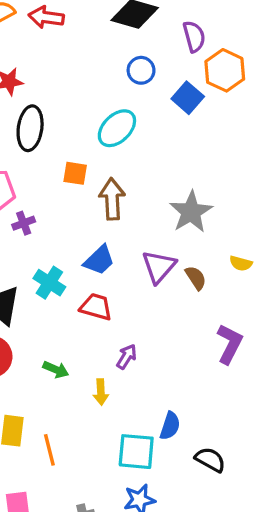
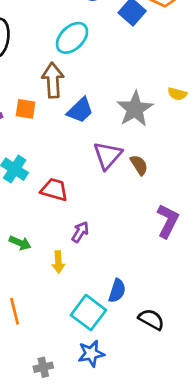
orange square: (75, 173) -> (26, 109), moved
brown arrow: (112, 199) -> (53, 80), moved
blue trapezoid: (99, 260) -> (80, 110), moved
yellow semicircle: (241, 263) -> (177, 94), moved
cyan square: (136, 452) -> (88, 313), turned 32

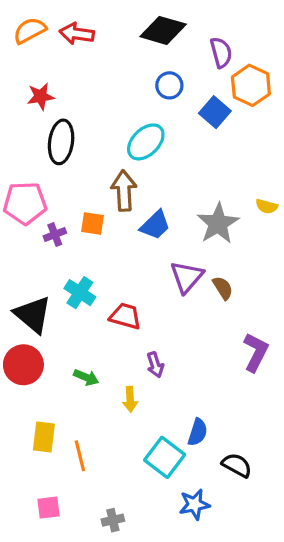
purple arrow: (80, 232) -> (155, 365), turned 130
blue star: (91, 354) -> (194, 504), moved

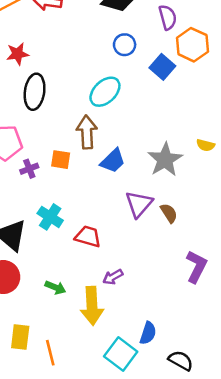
purple arrow: (155, 365) -> (113, 277), turned 78
yellow arrow: (130, 399) -> (92, 306), size x1.8

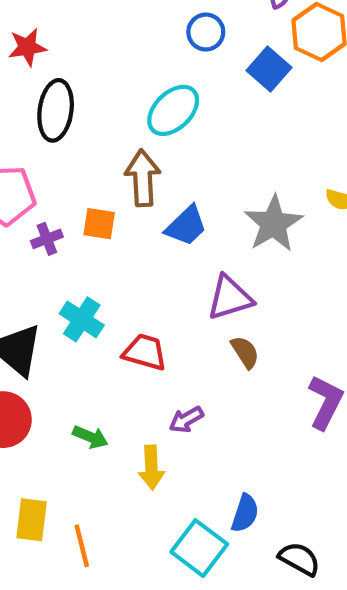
purple triangle: (139, 204) -> (230, 298), turned 32
brown semicircle: (169, 213) -> (245, 352), moved
yellow arrow: (92, 306) -> (151, 467), size x0.7

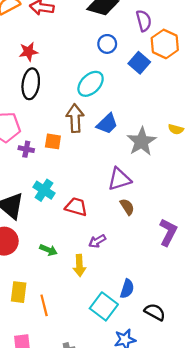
red star: (27, 47) -> (29, 52), moved
blue trapezoid: (186, 226) -> (107, 124), moved
purple cross: (47, 239) -> (26, 149), turned 32

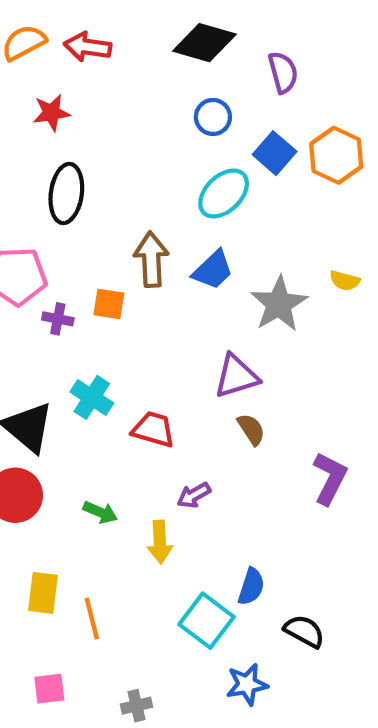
orange hexagon: (165, 44) -> (336, 155), moved
red star: (29, 52) -> (51, 113), moved
cyan ellipse: (91, 84) -> (224, 193), moved

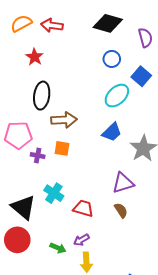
red star: (51, 113) -> (35, 57), turned -30
brown arrow: (151, 259) -> (64, 120), moved, turned 90
brown semicircle: (251, 429) -> (121, 210), moved
purple arrow: (194, 495) -> (81, 240), moved

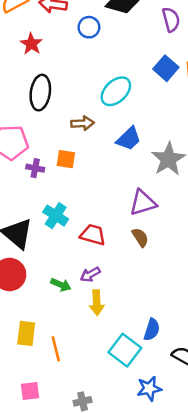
blue circle: (112, 59) -> (89, 27), moved
cyan ellipse: (117, 96) -> (116, 91), moved
brown arrow: (64, 120) -> (83, 123), moved, size x0.7

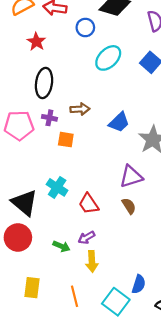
cyan ellipse: (116, 91) -> (108, 58), moved
purple cross: (35, 168) -> (49, 118), moved
red trapezoid: (93, 235) -> (89, 204), turned -140
orange line: (56, 349) -> (74, 296), moved

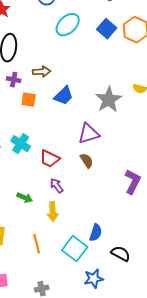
blue trapezoid: (119, 122) -> (64, 96), moved
red trapezoid: (89, 204) -> (50, 159), turned -30
purple arrow: (86, 237) -> (57, 186), moved, turned 84

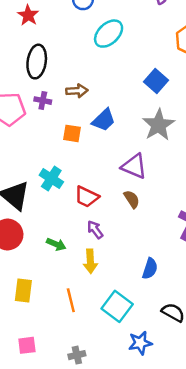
blue square: (107, 29) -> (156, 81), moved
orange square: (29, 100) -> (72, 133), moved
purple triangle: (89, 134) -> (134, 166), turned 40
blue semicircle: (96, 233) -> (150, 269), moved

